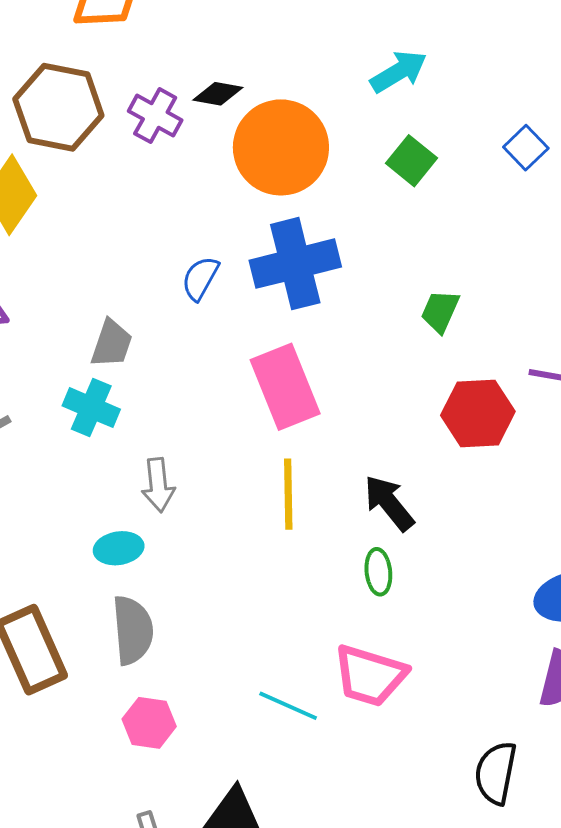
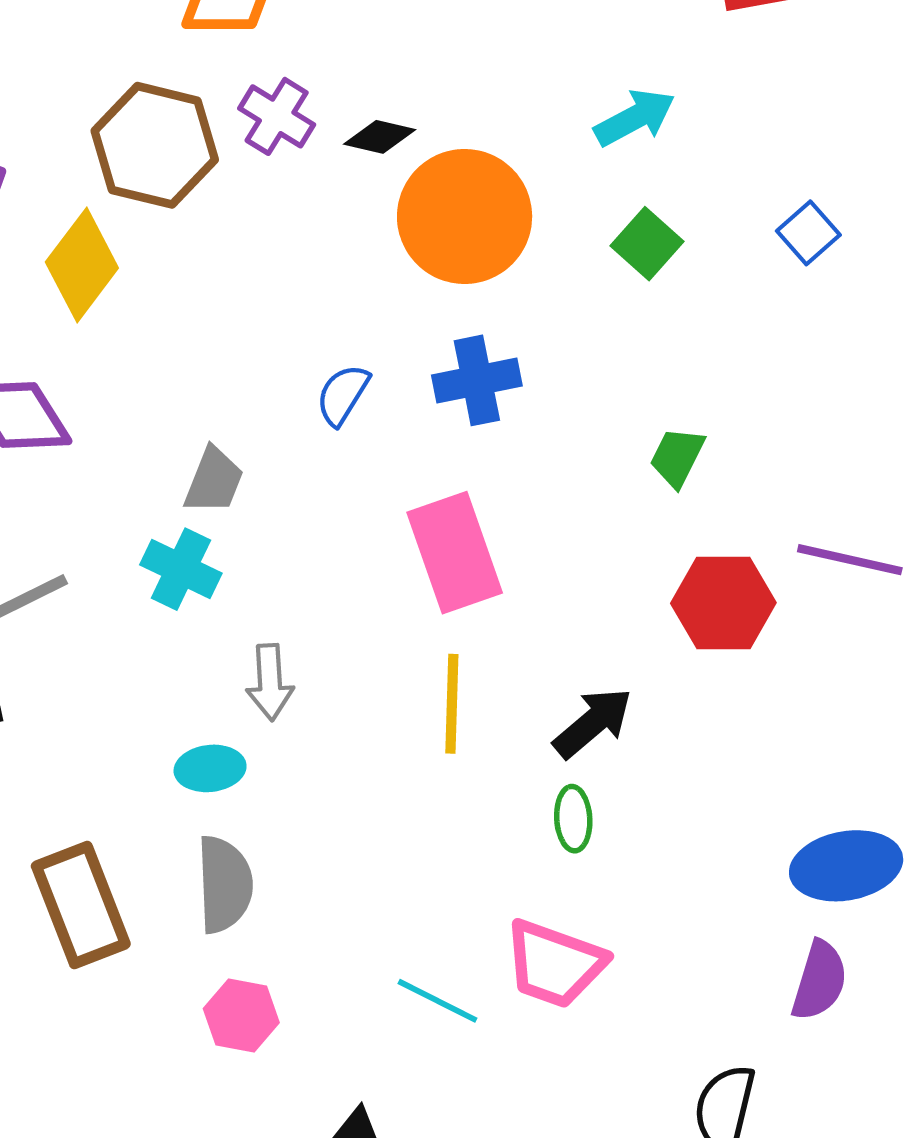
purple cross: (155, 116) -> (277, 116), moved
blue cross: (295, 264) -> (477, 380), size x0.7
black arrow: (389, 503) -> (593, 723), turned 86

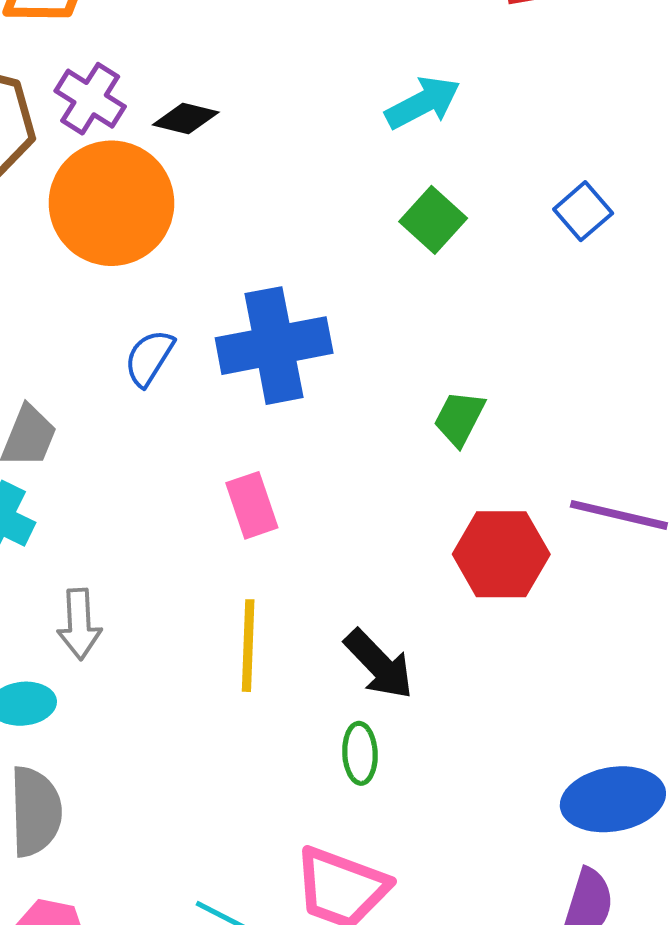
orange circle: (465, 216) -> (111, 203), moved
blue cross: (477, 380) -> (274, 346), size x1.4
pink rectangle: (455, 553) -> (252, 505), size x0.6
black arrow: (593, 723) -> (379, 664), turned 86

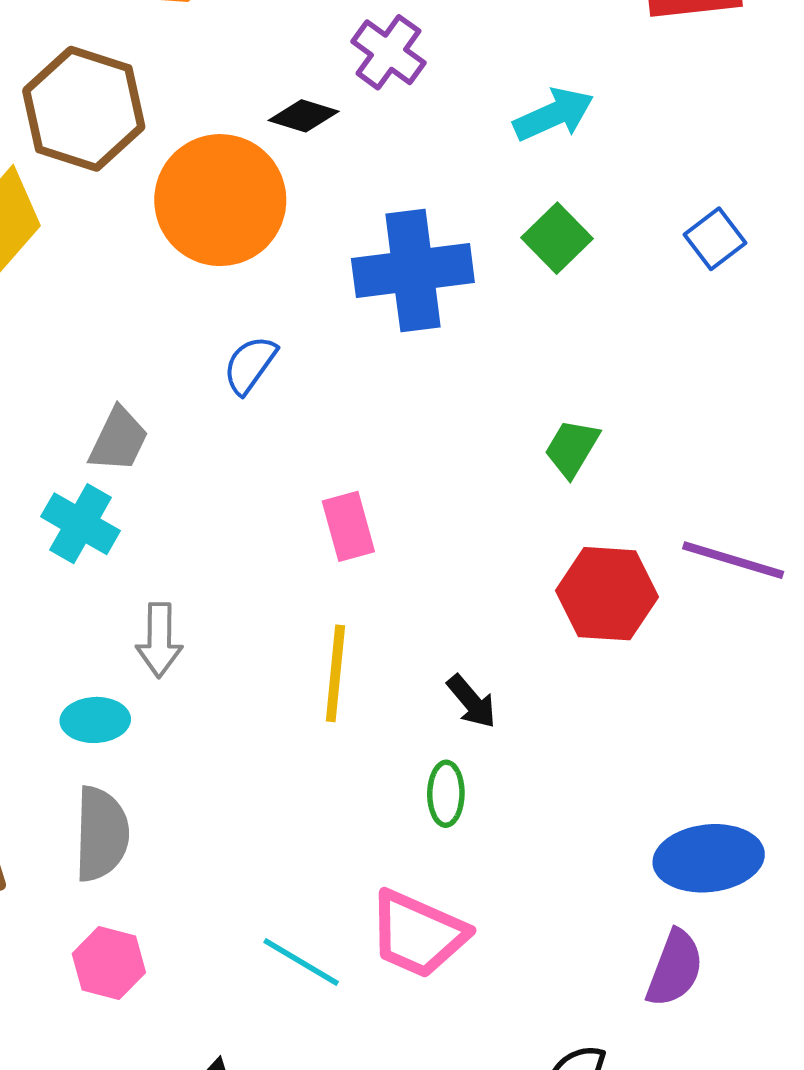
purple cross: (90, 99) -> (388, 52), moved
blue cross: (274, 346) -> (413, 271), moved
black arrow: (379, 664) -> (472, 702), size x0.7

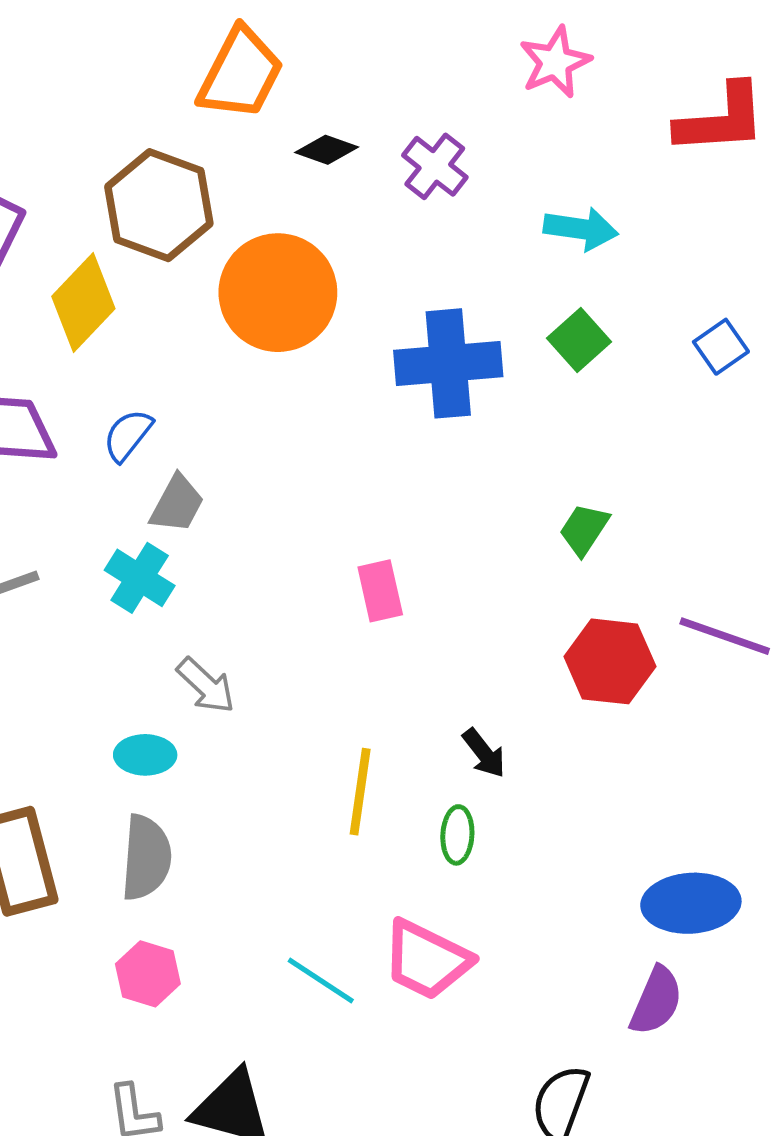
cyan arrow: (554, 115) -> (581, 229), turned 30
black diamond: (304, 116) -> (327, 150), moved
blue semicircle: (250, 365) -> (128, 435), moved
gray arrow: (159, 640) -> (206, 686), turned -50
yellow line: (335, 673) -> (360, 792), moved

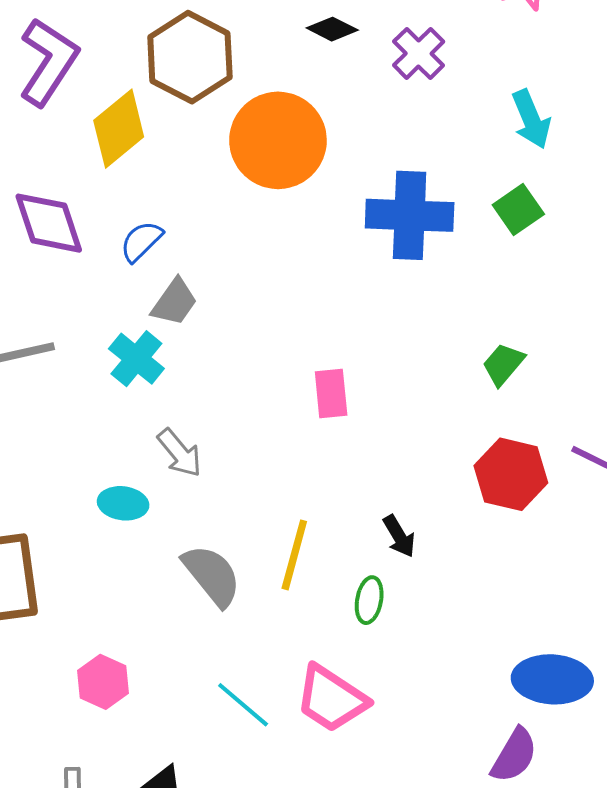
cyan arrow: (581, 229) -> (531, 119), turned 52
gray semicircle: (146, 858) -> (212, 575), moved, turned -50

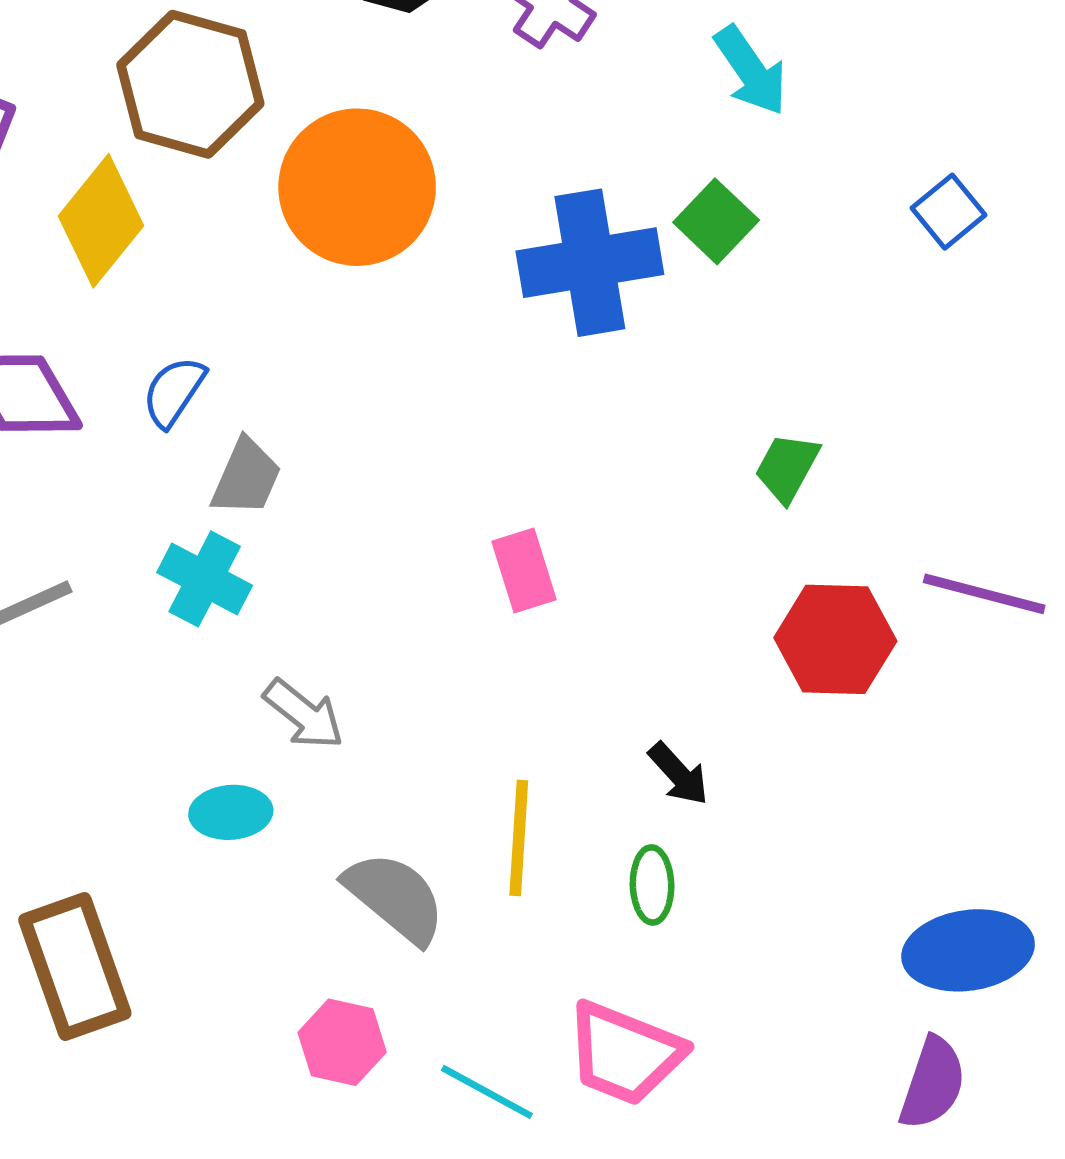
green square: (518, 210) -> (716, 221), moved
pink hexagon: (103, 682) -> (342, 1042), moved

